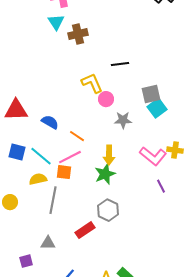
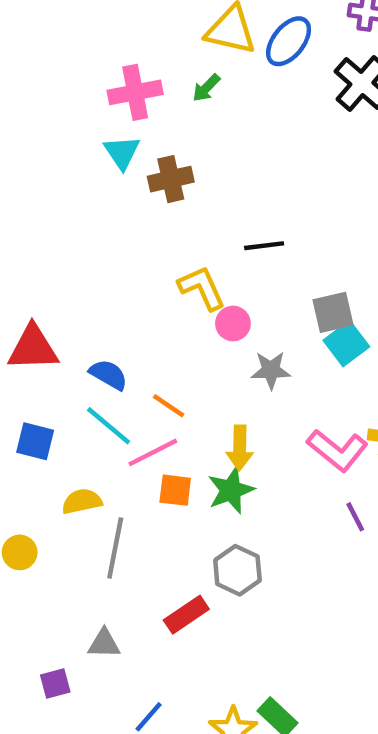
cyan line: (41, 156) -> (109, 426), moved
orange square: (64, 172) -> (175, 490), moved

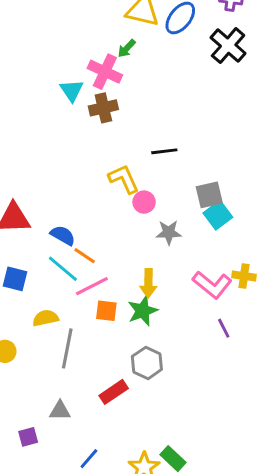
pink cross: (135, 92) -> (105, 72), moved, turned 36
orange line: (169, 406) -> (85, 256), moved

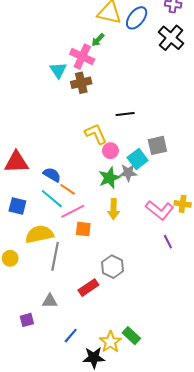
cyan square: (218, 215) -> (138, 159), moved
green star: (143, 311) -> (109, 178), moved
yellow semicircle: (45, 318) -> (39, 234), size x1.5

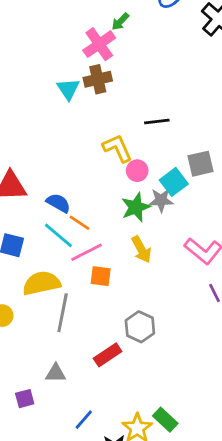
pink cross: (82, 57) -> (99, 44), turned 30
cyan triangle: (58, 70) -> (68, 89), moved
yellow arrow: (114, 209) -> (141, 249), turned -30

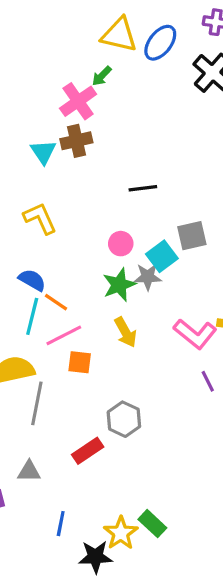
yellow L-shape: (117, 148) -> (40, 218), moved
cyan line: (58, 235) -> (32, 316), turned 64
blue line: (84, 420) -> (61, 524), turned -30

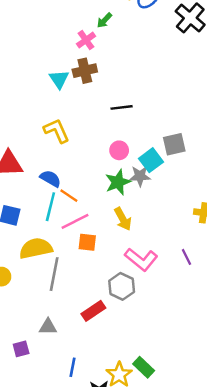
pink cross: (78, 101) -> (86, 40), size x0.7
black line: (143, 188) -> (122, 107), moved
pink L-shape: (195, 334) -> (141, 259), moved

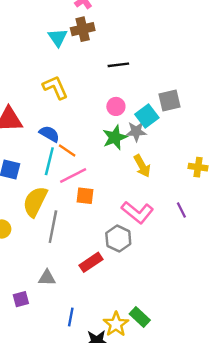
yellow arrow: (123, 219) -> (142, 166), moved
yellow semicircle: (36, 248) -> (35, 202), turned -52

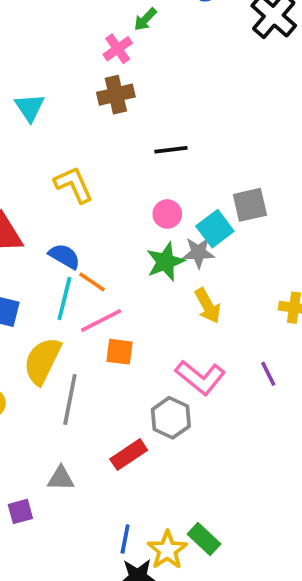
cyan triangle: (58, 37) -> (30, 107), moved
blue line: (71, 317) -> (125, 539), moved

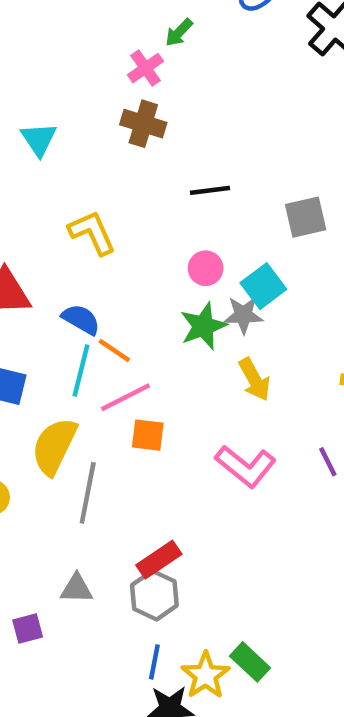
brown cross: (116, 95) -> (143, 124), turned 30
gray square: (250, 205) -> (306, 217), moved
gray hexagon: (171, 418) -> (154, 595), moved

